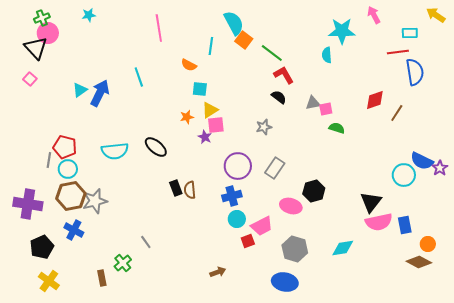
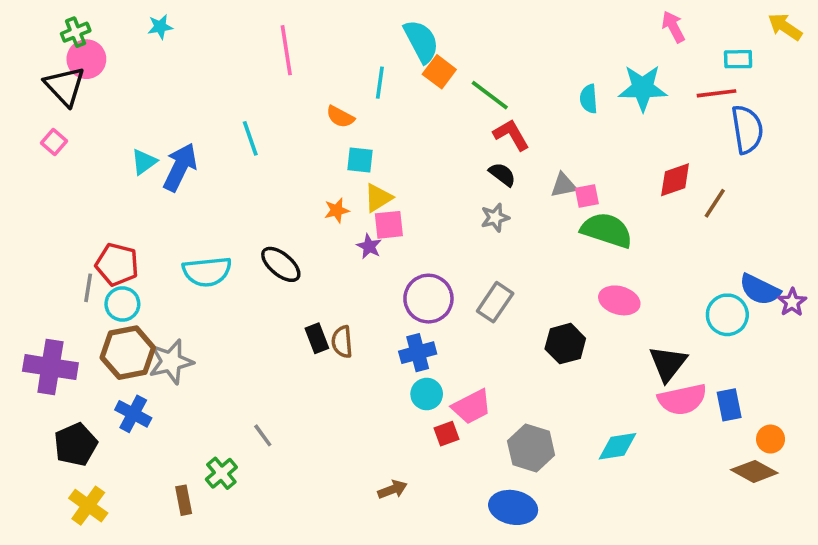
cyan star: (342, 31) -> (643, 88), moved
gray star: (264, 127) -> (495, 218), moved
green semicircle: (337, 128) -> (607, 230), size x1.8
pink ellipse: (291, 206) -> (619, 300), moved

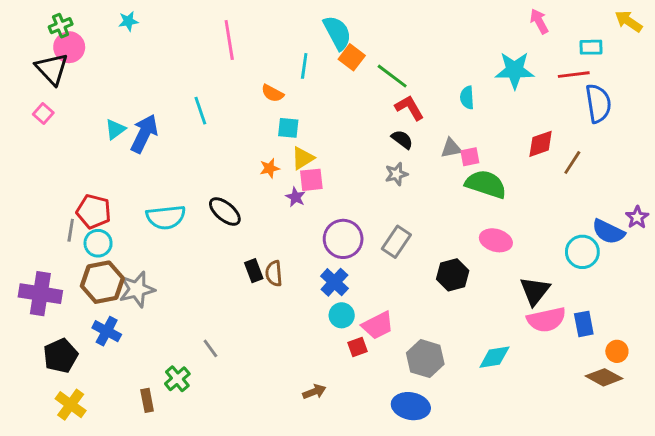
cyan semicircle: (589, 99) -> (467, 98), moved
purple star: (792, 302) -> (637, 217), moved
blue cross: (418, 353) -> (334, 282), turned -32

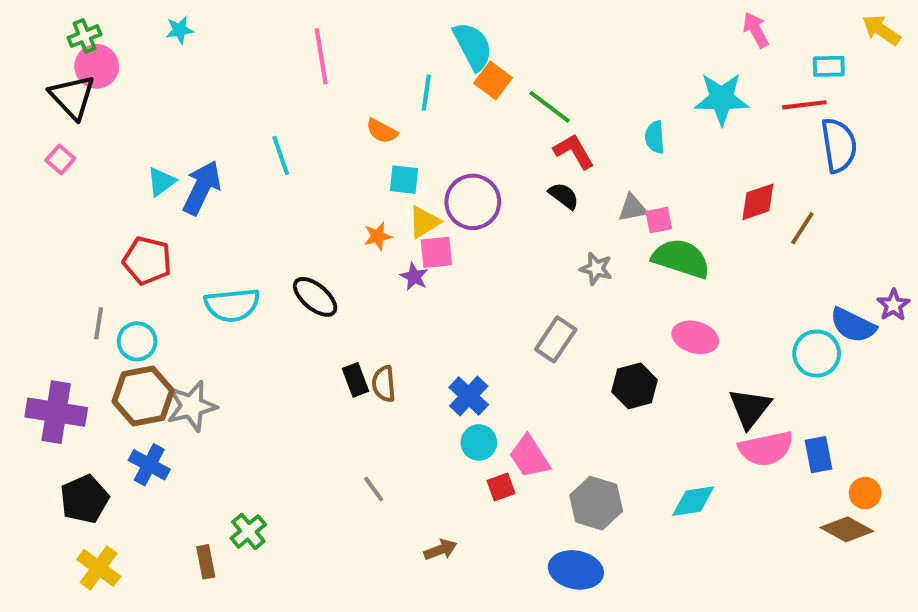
gray star: (396, 174) -> (596, 269), moved, turned 30
red pentagon: (94, 212) -> (147, 261), moved
purple circle: (343, 239) -> (473, 202), moved
pink trapezoid: (378, 325) -> (529, 457), turned 84
gray line: (210, 348) -> (374, 489), moved

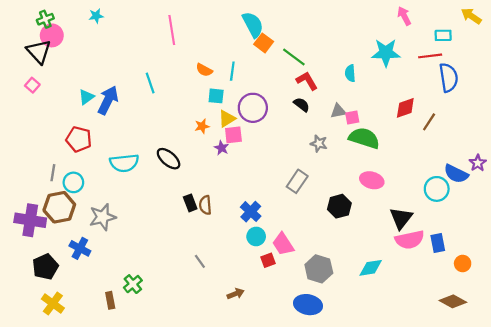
cyan line: (426, 93) -> (232, 71), moved
brown hexagon: (143, 396) -> (59, 207), moved
brown diamond: (847, 529) -> (453, 301), moved

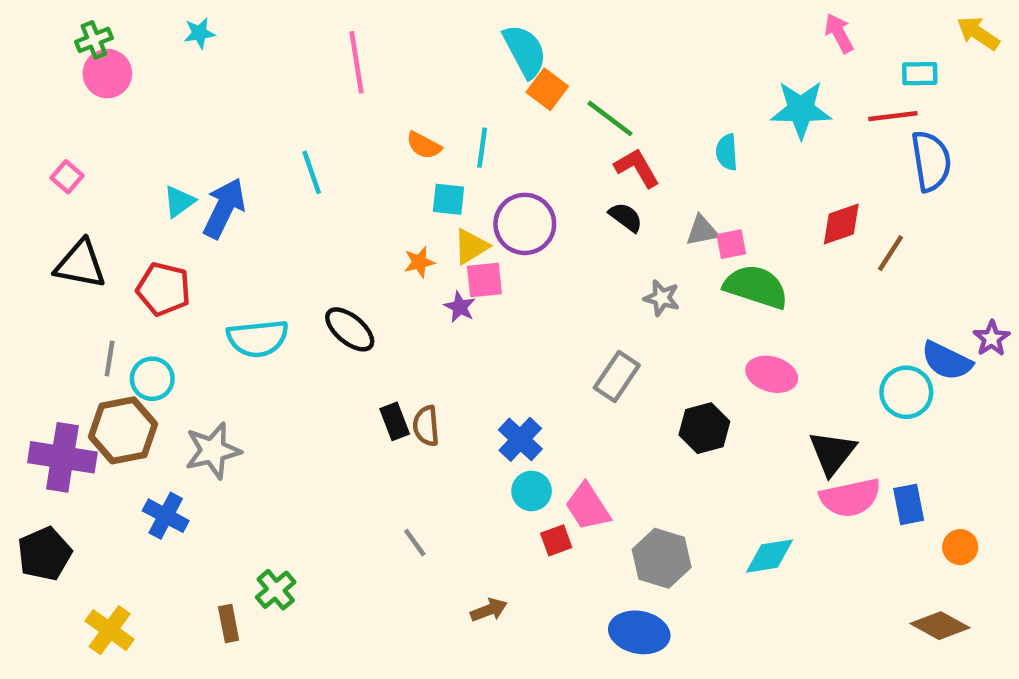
black triangle: (39, 52) -> (80, 264), moved, turned -36
black pentagon: (45, 267) -> (45, 554), moved

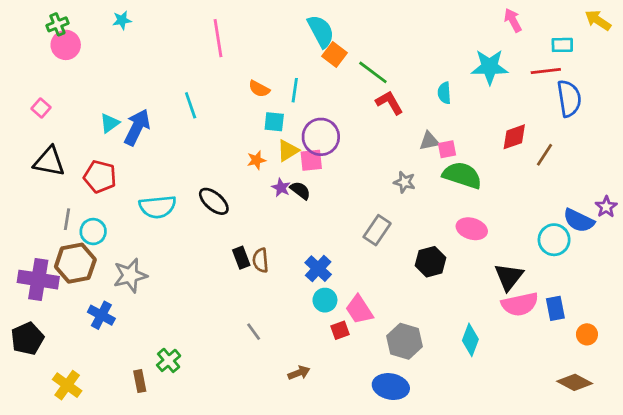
black semicircle: (626, 217) -> (300, 190), moved
pink square: (484, 280) -> (311, 160), moved
cyan diamond: (769, 556) -> (470, 340), turned -60

